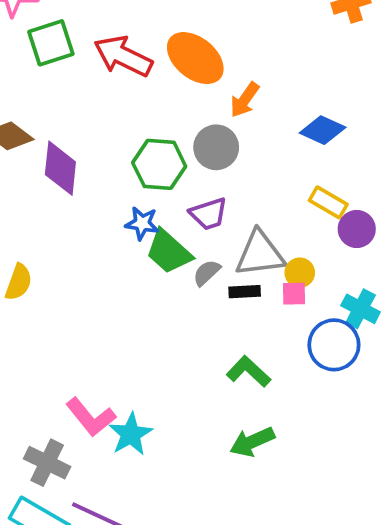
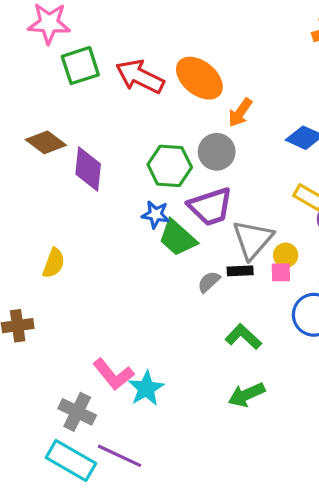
purple trapezoid: (209, 214) -> (210, 207), size x1.4
gray triangle: (260, 254) -> (253, 240), turned -42
gray semicircle: (207, 273) -> (209, 282), moved

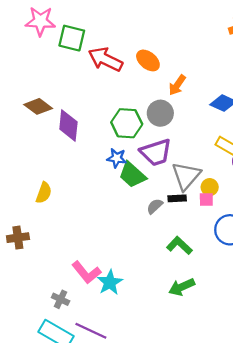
green square: (80, 66) -> (72, 38), moved, turned 32
orange ellipse: (199, 78) -> (148, 60), size x0.7
gray cross: (77, 412) -> (61, 299), size x0.7

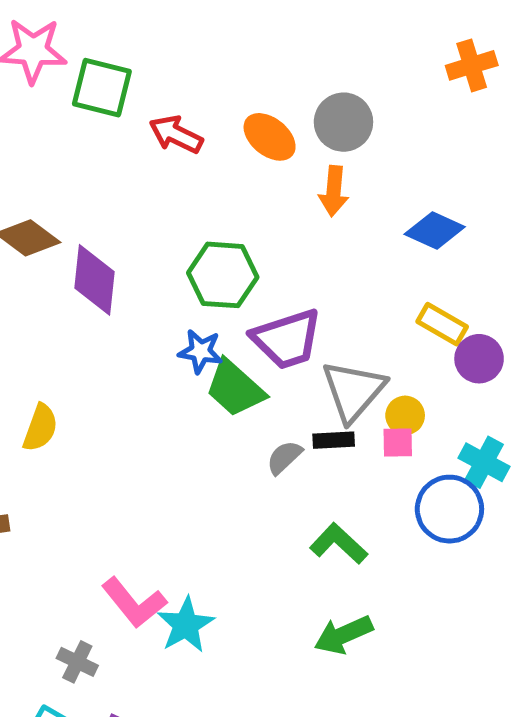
red arrow: (105, 59) -> (176, 134), size x0.7
orange arrow: (177, 85) -> (334, 191), turned -30
gray circle: (160, 113) -> (343, 122), moved

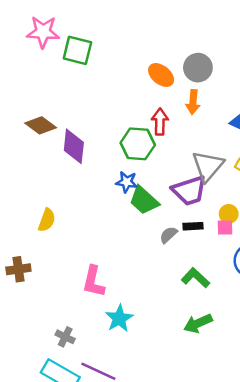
red arrow: (176, 134) -> (160, 122), moved, turned 65
purple trapezoid: (287, 339) -> (189, 191), moved
gray triangle: (353, 391) -> (208, 166), moved
pink L-shape: (134, 603) -> (93, 282), moved, turned 52

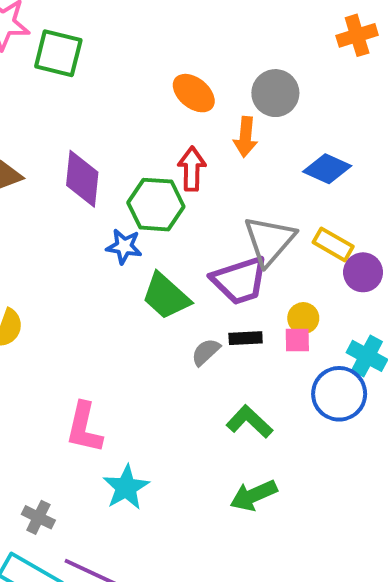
gray circle: (198, 68) -> (275, 93), moved
purple diamond: (74, 146) -> (82, 179), moved
blue star: (127, 182) -> (124, 246), moved

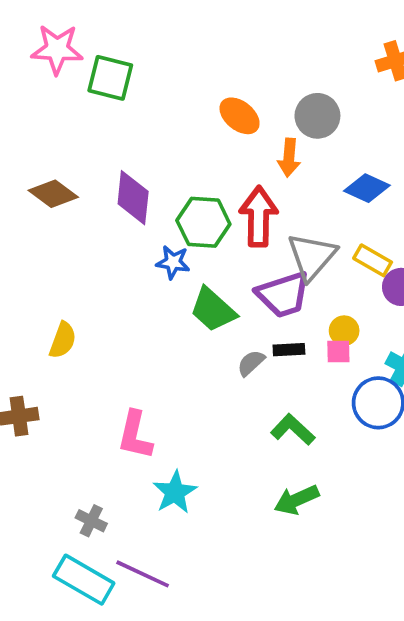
red arrow: (192, 169) -> (259, 217), moved, size x1.4

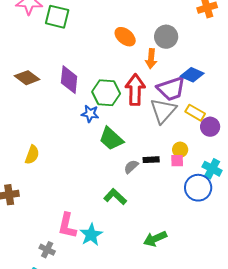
purple trapezoid: (283, 295) -> (171, 89), moved
green L-shape: (293, 429) -> (115, 197), moved
pink L-shape: (135, 435) -> (67, 226), moved

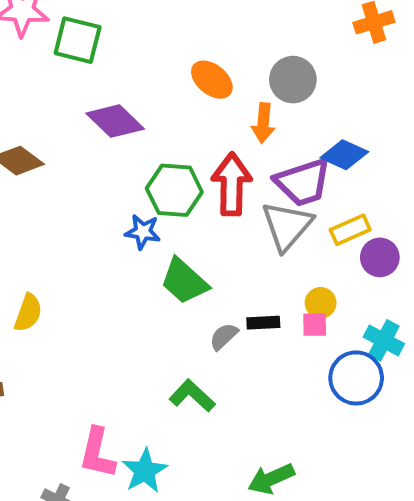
purple diamond: (69, 80) -> (115, 121), moved, turned -52
yellow rectangle: (195, 113) -> (350, 230), turned -54

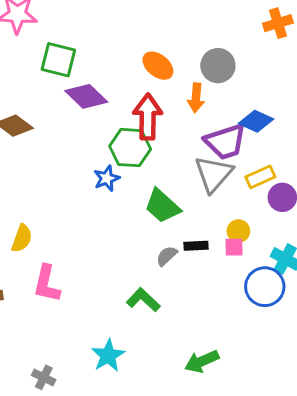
green square: (78, 40) -> (58, 60), moved
red arrow: (232, 184) -> (148, 117), moved
blue star: (143, 232) -> (107, 178), turned -30
green trapezoid: (184, 281) -> (162, 206), moved
pink L-shape: (97, 453) -> (47, 284), moved

